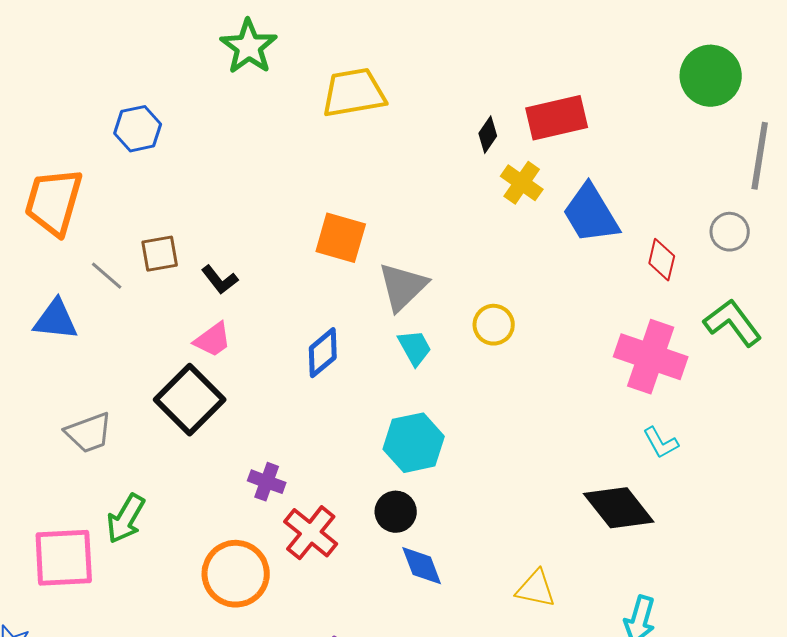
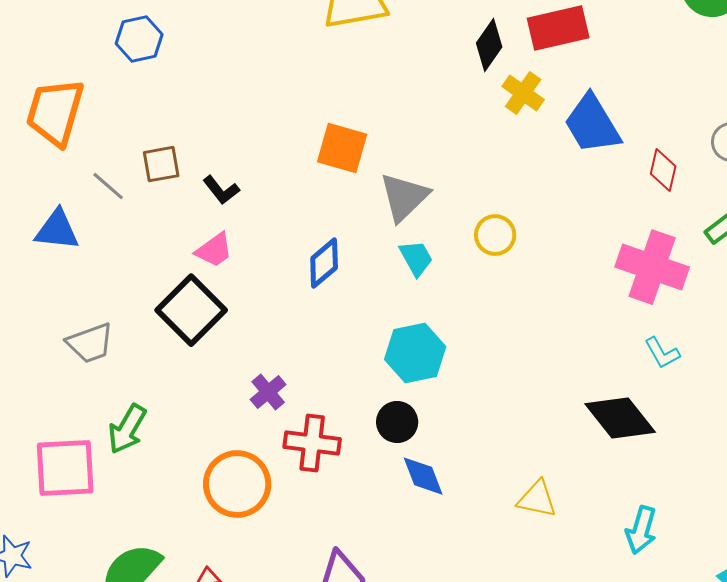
black diamond: (488, 135) -> (489, 45), size x1.4
purple cross: (267, 482) -> (268, 392), turned 30
red cross: (311, 533) -> (312, 443), turned -32

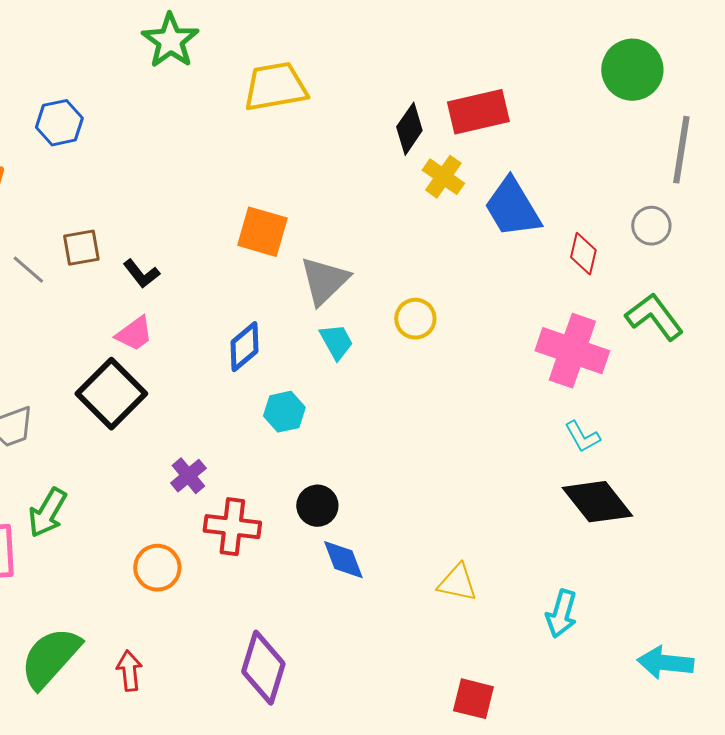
cyan hexagon: (415, 353) -> (284, 412), moved, size x0.7
black diamond: (620, 418) -> (597, 502), moved
orange circle: (237, 484) -> (157, 568), size x0.7

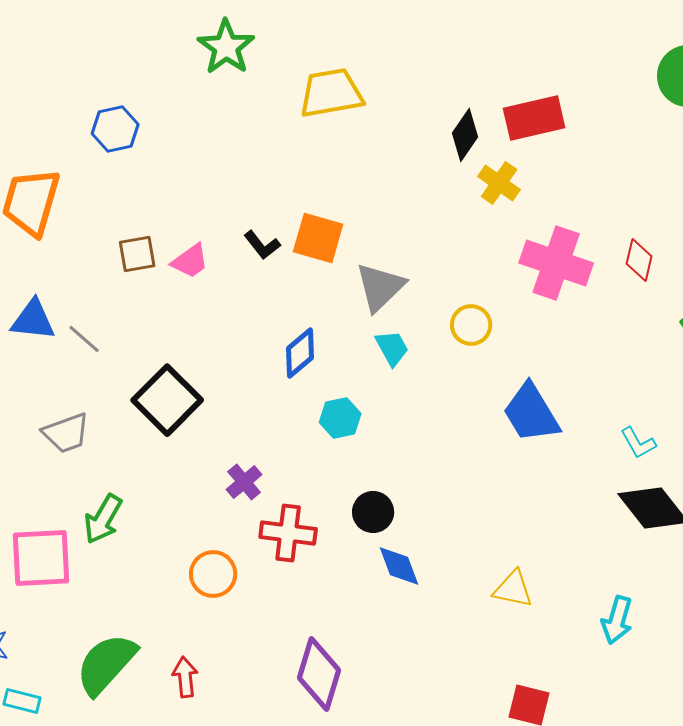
blue trapezoid: (512, 208) -> (531, 413), moved
gray line: (28, 270) -> (84, 339), moved
black L-shape: (141, 274) -> (262, 245), moved
pink trapezoid: (134, 334) -> (190, 261), moved
pink cross: (572, 351) -> (556, 263), moved

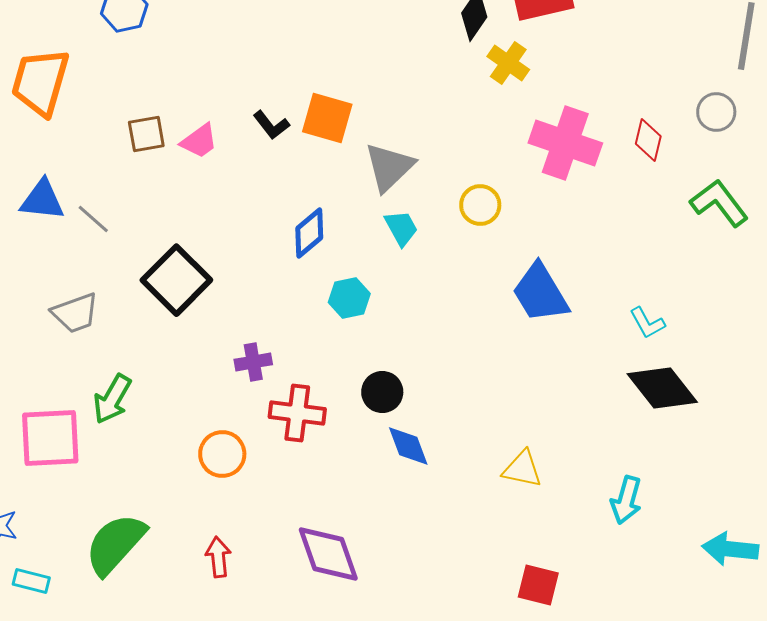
purple cross: (244, 482) -> (253, 362), turned 30
purple diamond: (319, 674) -> (328, 554), turned -36
red arrow: (185, 677) -> (218, 557), moved

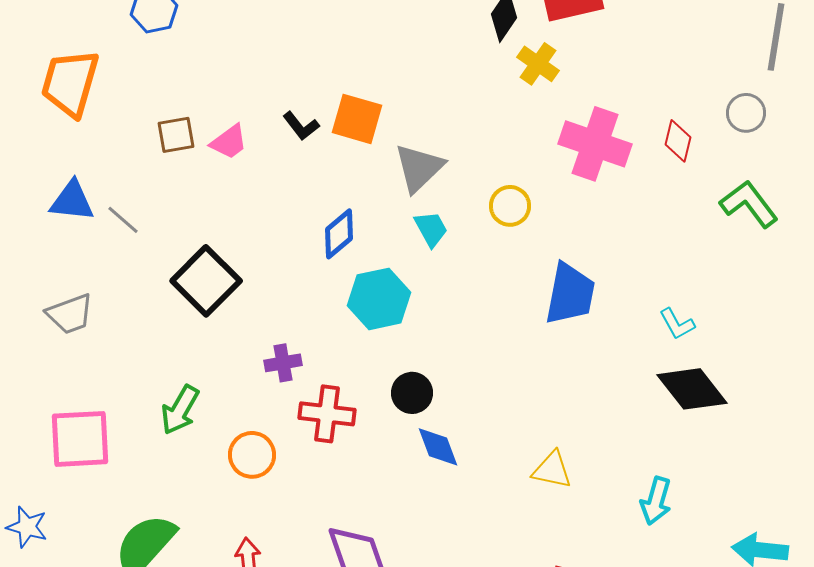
blue trapezoid: (540, 293) -> (570, 294), turned -138
cyan hexagon: (349, 298) -> (379, 299), size x1.5
gray trapezoid: (75, 313) -> (70, 314), moved
green arrow: (112, 399) -> (180, 410), moved

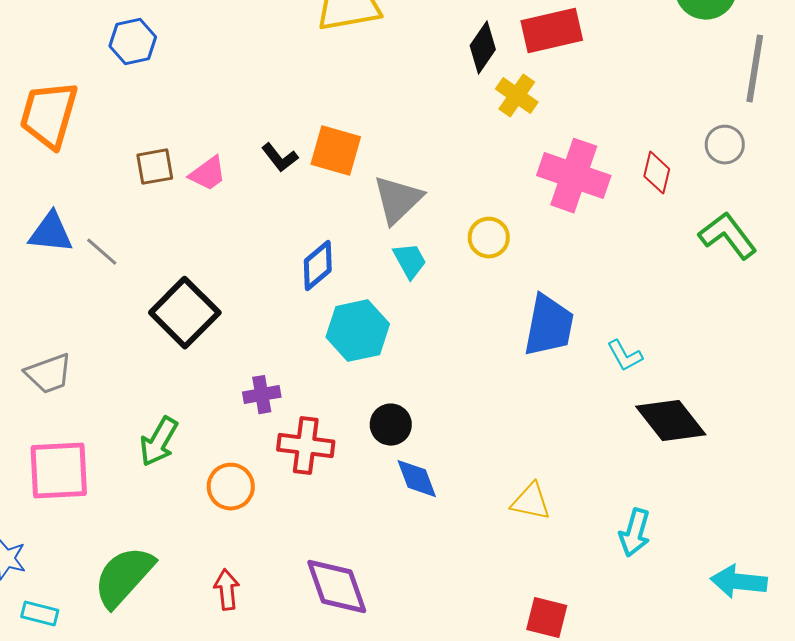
gray trapezoid: (70, 314) -> (49, 374), moved
cyan L-shape: (677, 324) -> (625, 356), moved

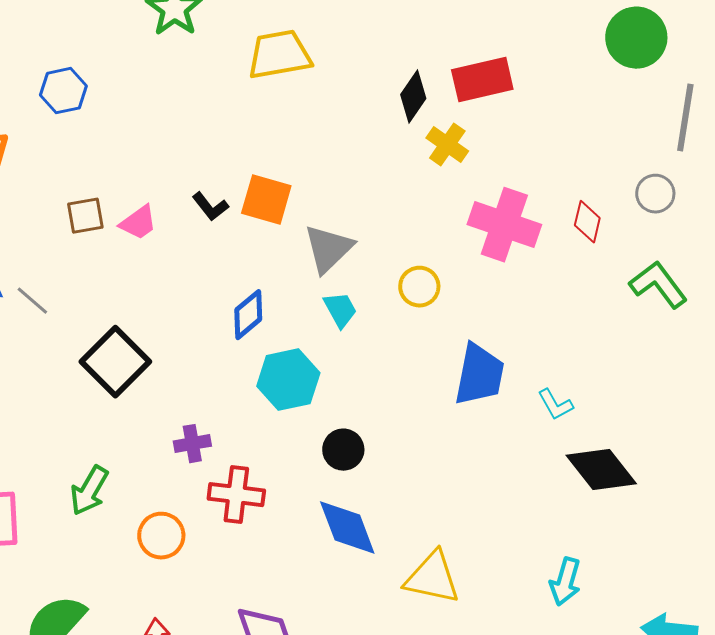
black circle: (391, 425) -> (343, 450), moved
blue diamond: (417, 479) -> (347, 528), size x1.4
yellow triangle: (531, 502) -> (432, 578), moved, size x1.4

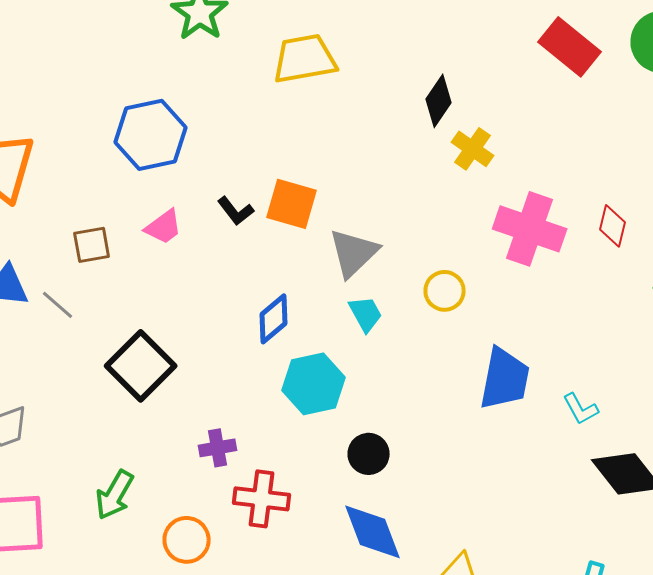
red rectangle: (482, 80) -> (570, 47), moved, turned 52
blue hexagon: (63, 91) -> (151, 135), moved, size x1.5
brown square: (85, 216) -> (92, 245), moved

